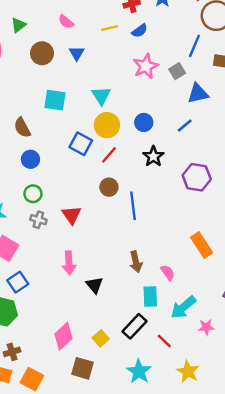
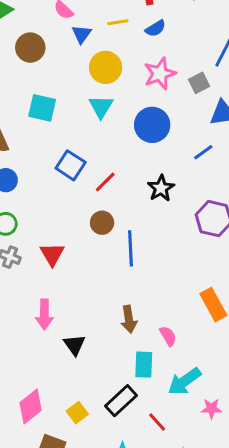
blue triangle: (77, 53) -> (82, 34), moved
blue circle: (144, 122) -> (152, 125), moved, size x1.5
yellow circle: (107, 125) -> (106, 67), moved

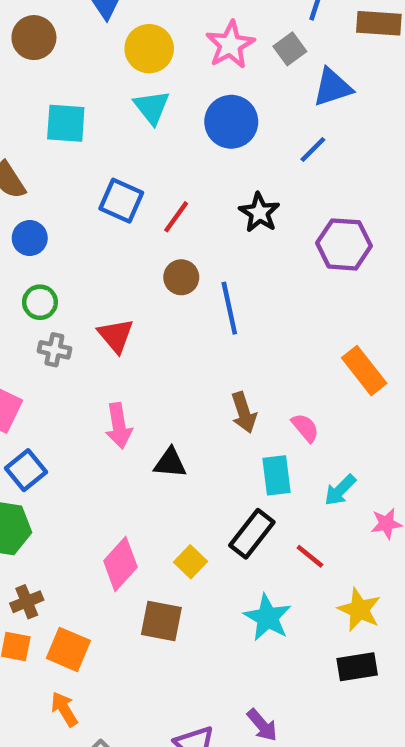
black triangle: (74, 345) -> (170, 463), turned -40
cyan arrow: (184, 381) -> (340, 490), size x0.7

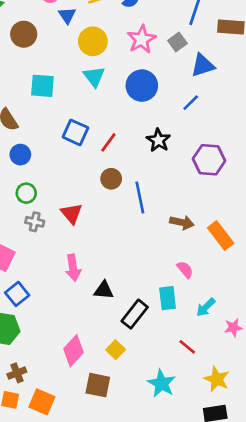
brown arrow: (244, 413) -> (182, 222), moved, turned -60
black rectangle: (252, 534) -> (135, 314), moved

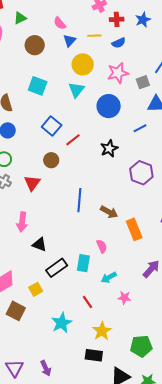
brown circle: (111, 179) -> (51, 160), moved
blue line: (140, 198) -> (79, 200), moved

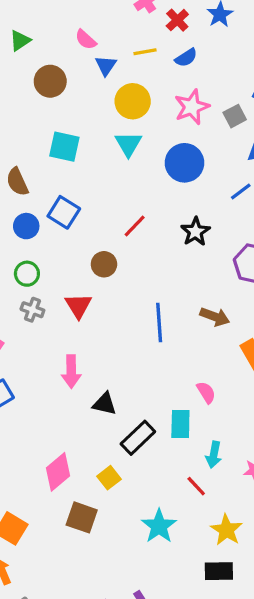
red cross: (117, 19) -> (177, 20), turned -32
blue square: (52, 126) -> (64, 212), moved
brown arrow: (109, 212) -> (215, 317), moved
cyan arrow: (109, 277) -> (214, 455), moved, turned -42

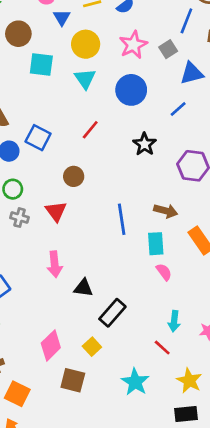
cyan square: (64, 147) -> (41, 64), moved
red line: (135, 226) -> (90, 130), moved
cyan rectangle: (180, 424) -> (156, 244), moved

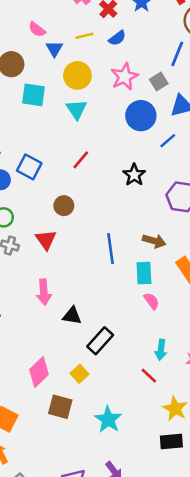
blue circle: (131, 90) -> (141, 116), moved
cyan star: (135, 382) -> (108, 420), moved

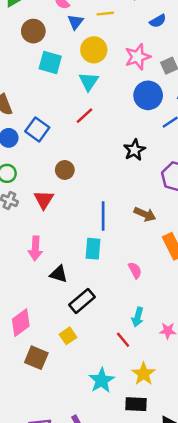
blue semicircle: (117, 38) -> (158, 21), moved
red line: (81, 160) -> (85, 116), moved
cyan rectangle: (144, 273) -> (93, 249), moved
yellow square: (80, 374) -> (68, 336), moved
cyan star: (108, 420) -> (102, 380), moved

